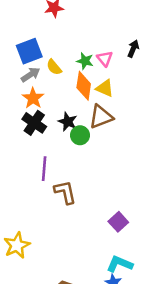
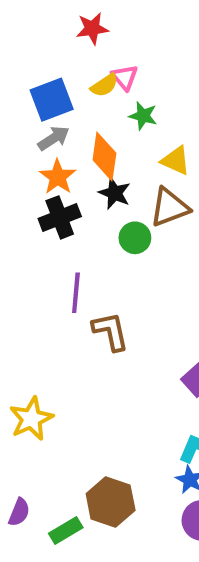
pink triangle: (105, 59) -> (125, 77), moved
yellow semicircle: (54, 67) -> (104, 85), moved, turned -84
orange diamond: (84, 86) -> (104, 157), moved
black star: (68, 122) -> (115, 193), moved
black cross: (34, 123) -> (60, 217), turned 35

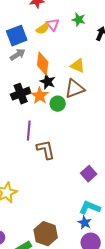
green star: (143, 116) -> (79, 20), moved
orange star: (58, 177) -> (40, 96), moved

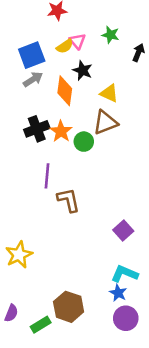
black star: (48, 82) -> (83, 70), moved

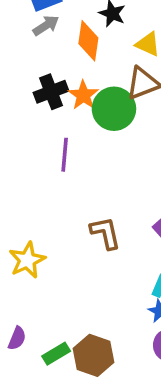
green circle: (84, 142) -> (114, 109), size x1.6
brown L-shape: (69, 200) -> (105, 233), moved
brown hexagon: (69, 307) -> (94, 355), moved

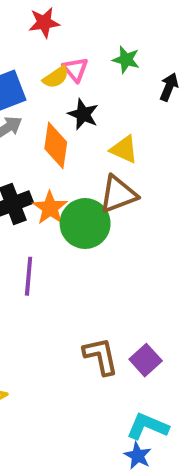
brown L-shape: (105, 233) -> (101, 356), moved

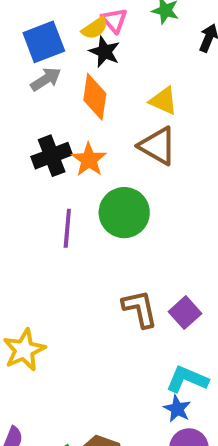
black star: (83, 114) -> (105, 52), moved
brown triangle: (118, 194) -> (158, 146), turned 51
green circle: (85, 224) -> (124, 213), moved

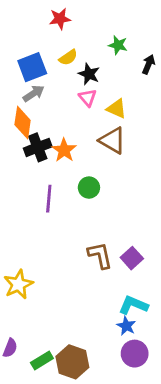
pink triangle: (114, 20) -> (88, 98), moved
black star: (105, 52) -> (89, 74), moved
orange diamond: (95, 97) -> (23, 123), moved
green circle: (124, 213) -> (89, 188), size x0.6

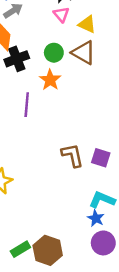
orange star: (64, 150) -> (50, 80), moved
green circle: (89, 188) -> (54, 53), moved
purple square: (132, 258) -> (101, 158), turned -30

